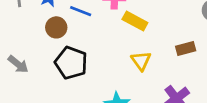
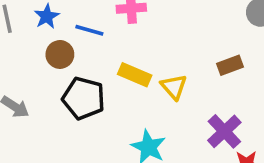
yellow rectangle: (135, 21) -> (135, 75), moved

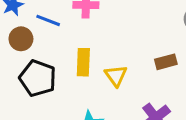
yellow rectangle: (135, 75) -> (83, 62), turned 64

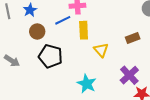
blue line: (48, 20) -> (63, 20), moved, turned -42
yellow rectangle: (83, 62) -> (84, 30), moved

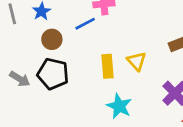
yellow rectangle: (84, 30) -> (107, 66), moved
black pentagon: (50, 56) -> (53, 74), moved

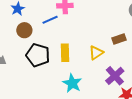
yellow triangle: (137, 61) -> (96, 53), moved, turned 35
black pentagon: (53, 74) -> (38, 55), moved

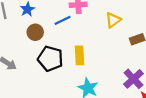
yellow triangle: (96, 53) -> (113, 20), moved

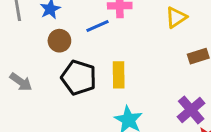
yellow triangle: (113, 20) -> (176, 17), moved

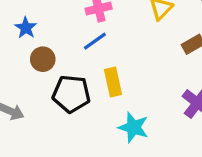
blue line: (97, 26) -> (95, 41), moved

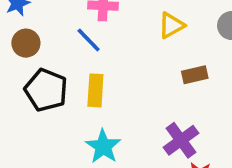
blue line: (95, 41) -> (89, 40), turned 65

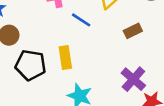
blue line: (89, 40) -> (81, 20), moved

